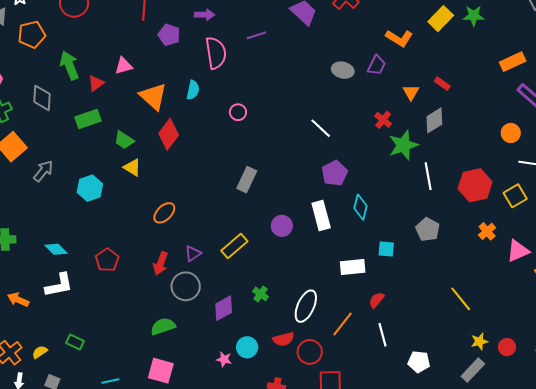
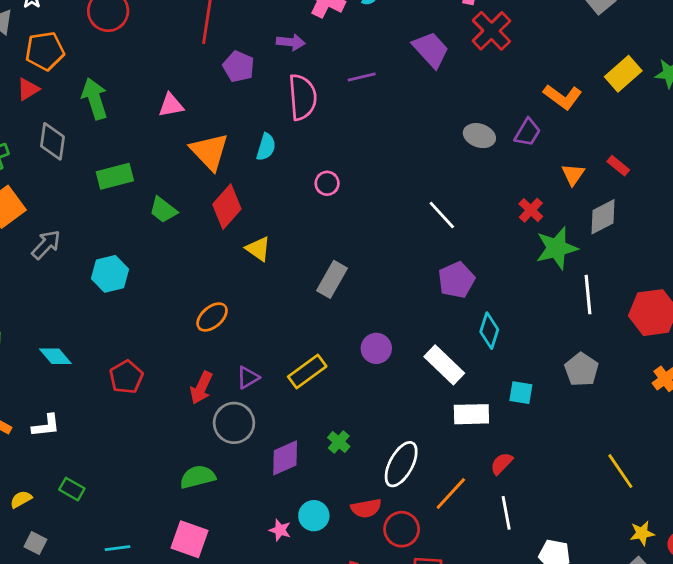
red triangle: (96, 83) -> (28, 89), moved
yellow triangle: (132, 167) -> (258, 249), moved
white rectangle: (321, 215) -> (444, 365), moved, turned -36
white L-shape: (59, 285) -> (46, 426), moved, size x0.7

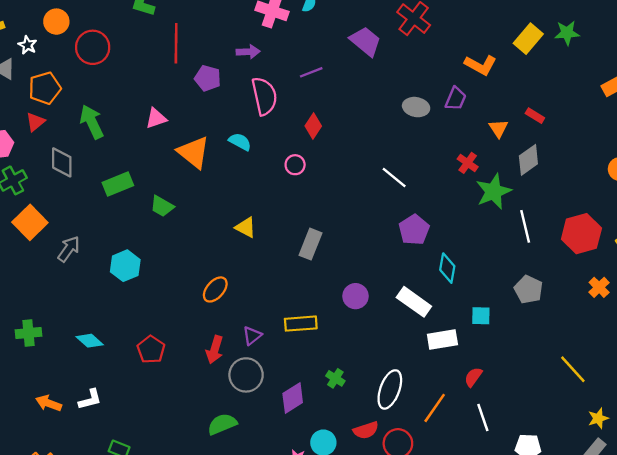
cyan semicircle: (266, 147) -> (240, 142), turned -70
red diamond: (227, 207) -> (313, 126), moved, size x0.7
yellow rectangle: (307, 371) -> (301, 324), turned 40

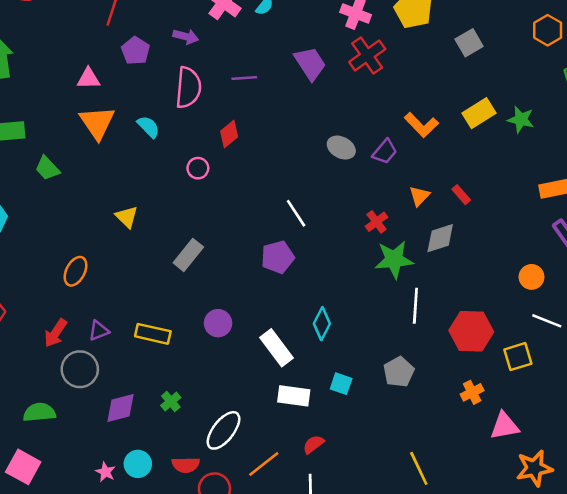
pink triangle: (156, 118) -> (88, 79), moved
purple pentagon: (414, 230) -> (278, 257), moved
orange ellipse: (215, 289) -> (75, 271), turned -32

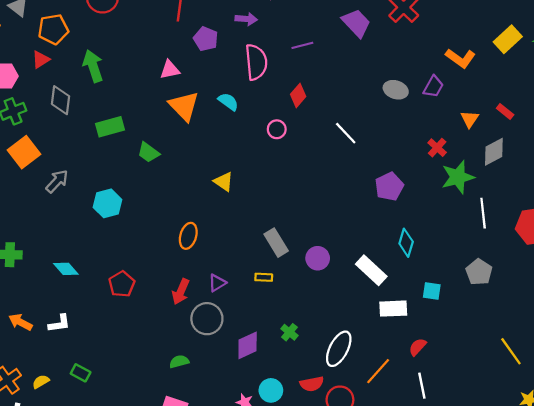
white line: (296, 213) -> (346, 133), moved
gray rectangle: (188, 255) -> (276, 243), moved, turned -60
purple pentagon: (278, 257) -> (389, 187), moved
yellow rectangle: (153, 334) -> (264, 277), size x0.6
green semicircle: (39, 412) -> (179, 362), size x0.7

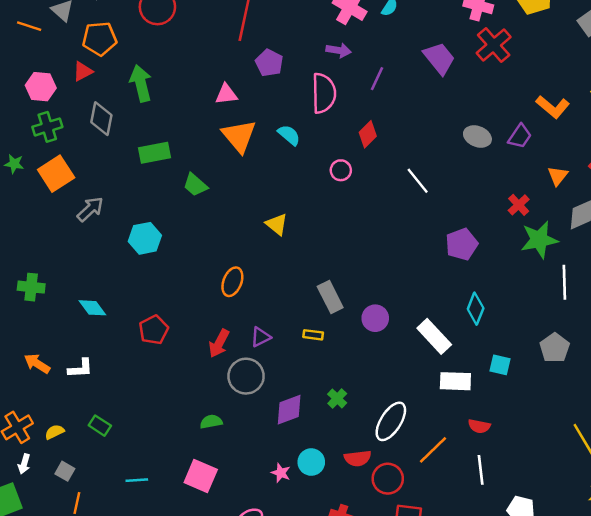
purple arrow: (246, 19) -> (339, 50), moved
purple line: (302, 45) -> (377, 79), turned -55
red semicircle: (418, 347) -> (479, 426), turned -126

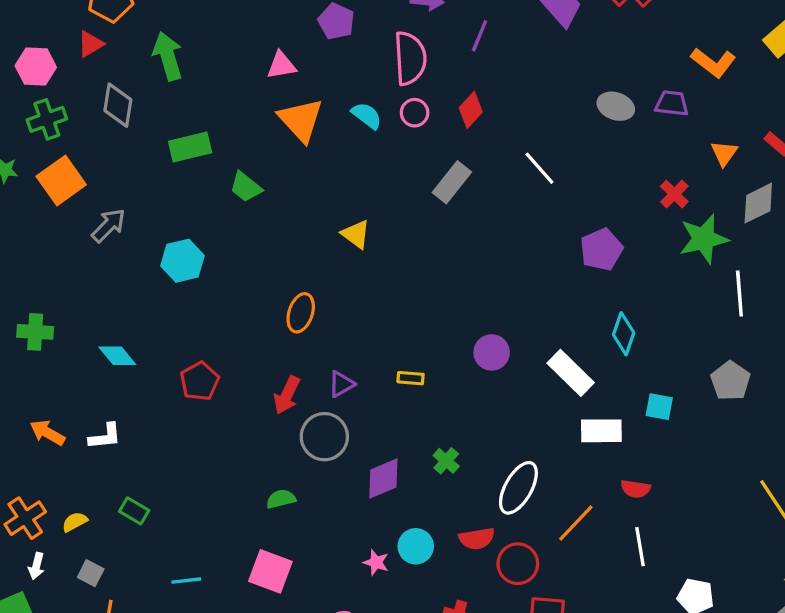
purple trapezoid: (520, 136) -> (672, 103), turned -115
pink circle: (341, 170) -> (415, 113), moved
gray rectangle: (330, 297) -> (452, 182), moved, turned 68

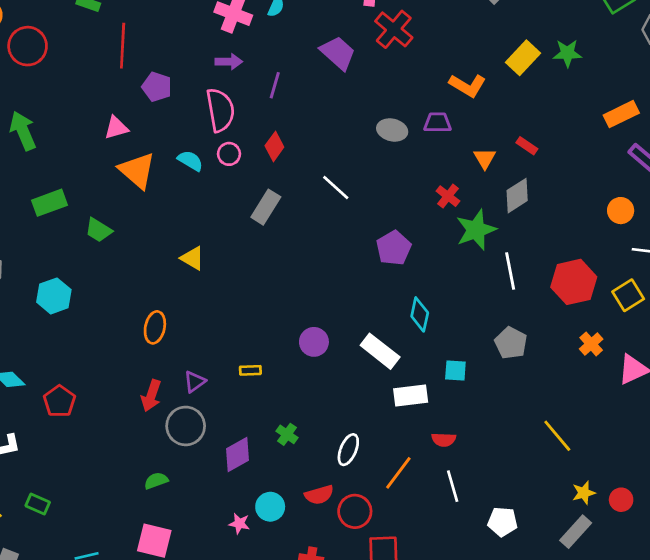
red pentagon: (200, 381) -> (59, 401), moved
white ellipse: (518, 488) -> (348, 450), size x0.7

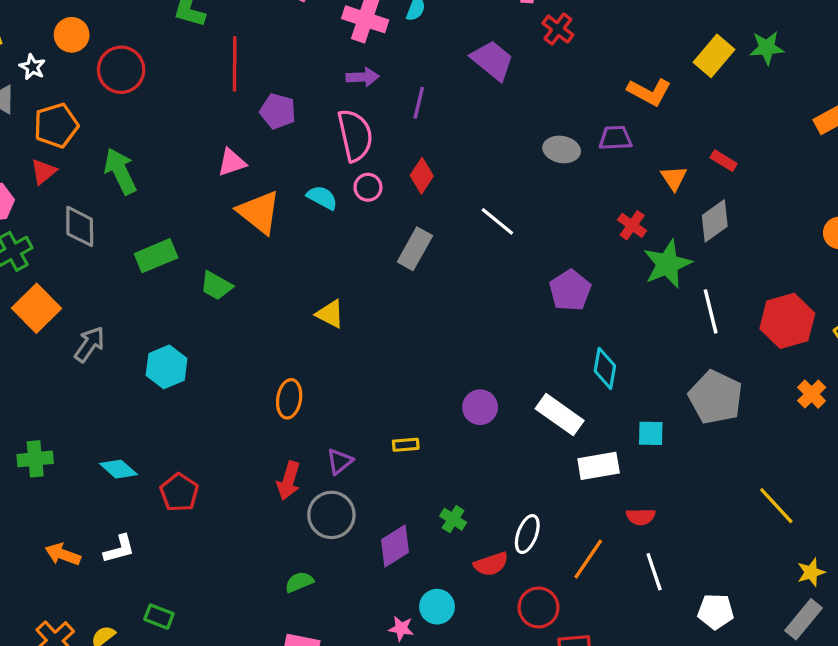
red cross: (394, 29) -> (558, 29), size x0.7
gray pentagon: (511, 343) -> (716, 397), size x1.4
red semicircle: (319, 495) -> (491, 564), moved

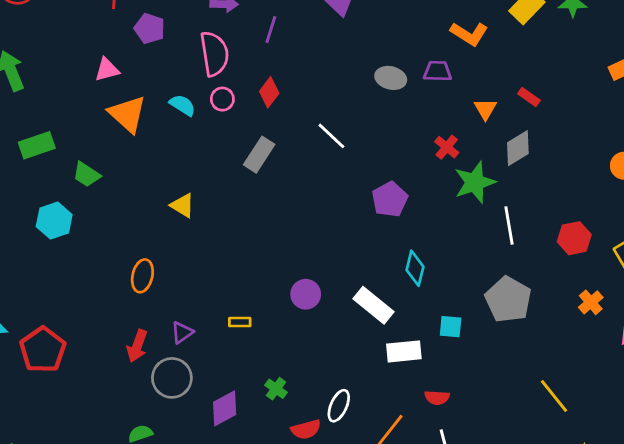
red hexagon: (787, 321) -> (574, 238), size x0.7
cyan hexagon: (167, 367) -> (54, 221), moved
red pentagon: (179, 492) -> (43, 350), size x1.4

